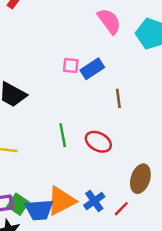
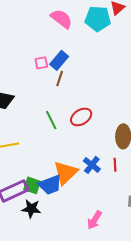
brown line: (118, 98) -> (60, 79), moved, turned 42
red ellipse: (98, 142) -> (81, 117), turned -45
red line: (121, 209) -> (115, 165), turned -32

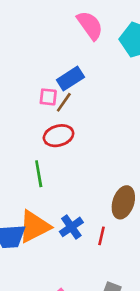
pink square: (41, 63) -> (48, 97), moved
red ellipse: (81, 117) -> (59, 136), moved
green line: (51, 120) -> (39, 174), moved

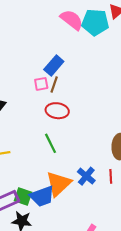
pink semicircle: (90, 25) -> (72, 20), moved
red ellipse: (59, 136) -> (57, 111), turned 40

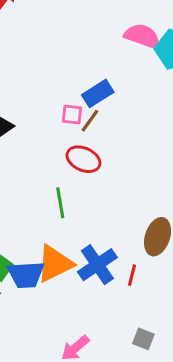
pink semicircle: (72, 20) -> (142, 36), turned -35
blue cross: (86, 176) -> (97, 265), size x1.4

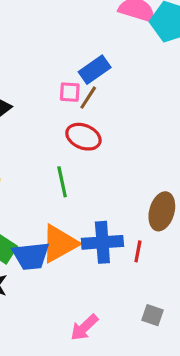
blue cross: (97, 265) -> (102, 242), turned 33

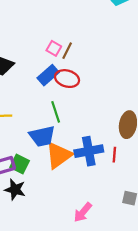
blue rectangle: (95, 70) -> (48, 75), moved
pink square: (70, 92) -> (54, 48), turned 32
blue trapezoid: (31, 256) -> (42, 136), moved

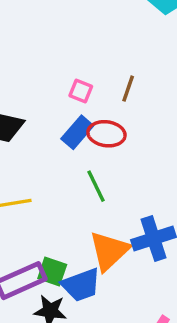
brown line: (67, 51) -> (128, 89), moved
blue trapezoid: (42, 136) -> (81, 285), moved

